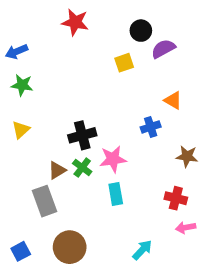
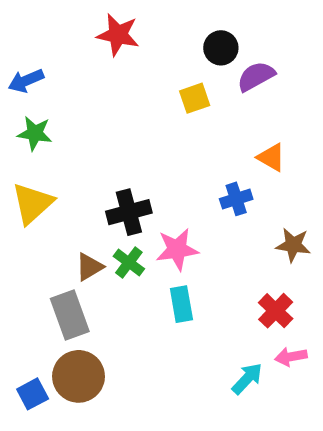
yellow triangle: (21, 130) -> (33, 203), size x1.5
red cross: (176, 198) -> (276, 311), turned 30
brown circle: (70, 247) -> (79, 376), moved
cyan arrow: (142, 250) -> (247, 379), moved

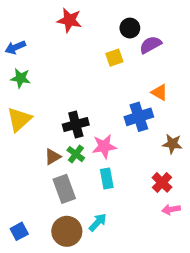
blue cross: (236, 199) -> (139, 117), size x1.5
gray rectangle: (70, 315) -> (64, 189), moved
brown circle: (79, 376) -> (67, 231), moved
cyan arrow: (247, 379) -> (98, 222), moved

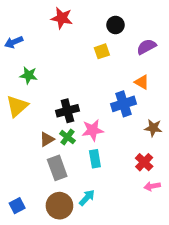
purple semicircle: (150, 45) -> (146, 47), moved
green star: (21, 78) -> (29, 75), moved

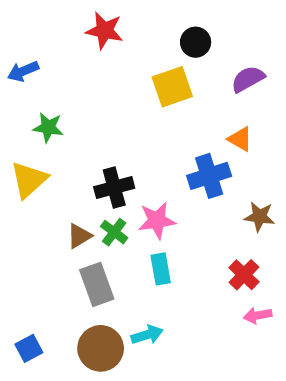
yellow square: (102, 51) -> (172, 87), size x1.5
cyan arrow: (87, 198) -> (147, 335), turned 30

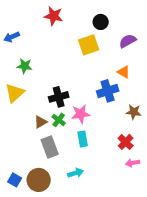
blue square: (29, 348) -> (15, 180), turned -32
brown circle: (101, 348) -> (39, 180), moved

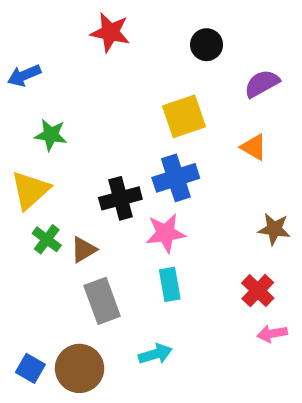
yellow square: (89, 45) -> (184, 116), moved
blue cross: (108, 91) -> (176, 178), moved
green cross: (59, 120) -> (47, 239), moved

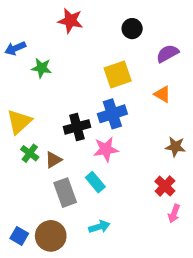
green star: (51, 135) -> (42, 68), moved
cyan rectangle: (170, 284) -> (95, 182), moved, turned -30
pink arrow: (272, 334) -> (174, 214), turned -60

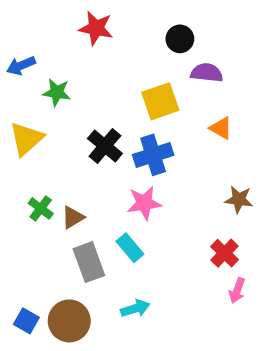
purple semicircle: (168, 53) -> (207, 73), moved, turned 35
yellow triangle: (19, 122) -> (26, 139), moved
black cross: (77, 127) -> (105, 146), moved, turned -35

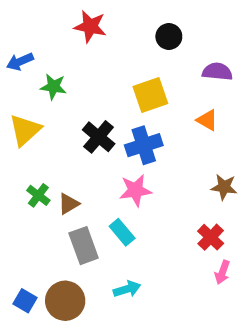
purple semicircle: (207, 73) -> (217, 72), moved

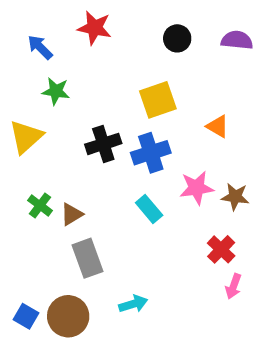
blue arrow: (20, 62) -> (40, 47), moved, turned 68
purple semicircle: (217, 72) -> (237, 40), moved
black cross: (99, 137) -> (103, 144), turned 32
pink star: (135, 190) -> (197, 188), moved
cyan rectangle: (122, 232) -> (149, 209), moved

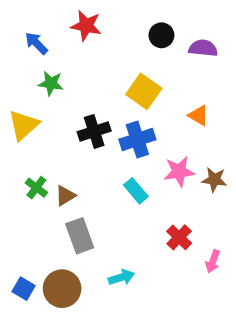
purple semicircle: (237, 40) -> (203, 48), moved
yellow square: (158, 100) -> (144, 91), turned -36
red cross: (221, 249) -> (179, 237), moved

